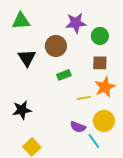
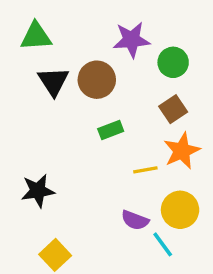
black triangle: (27, 58) -> (53, 81), moved
brown square: (100, 63) -> (173, 109), turned -35

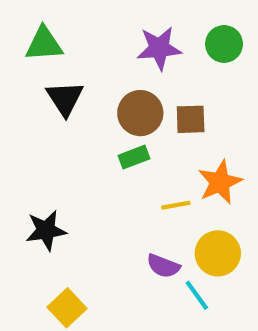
green circle: (173, 62) -> (224, 44), moved
brown circle: (97, 80) -> (140, 113), moved
brown square: (173, 109) -> (191, 119), moved, turned 32

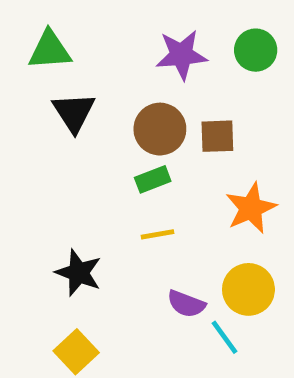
yellow line: (176, 205) -> (158, 234), moved
black star: (46, 230) -> (79, 273), moved, turned 30

